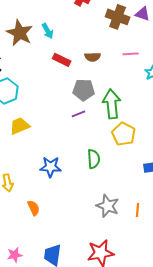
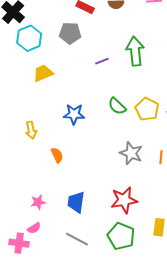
gray pentagon: (84, 90) -> (70, 33), moved
yellow pentagon: (124, 134) -> (147, 109), moved
green semicircle: (94, 159) -> (117, 106), turned 138

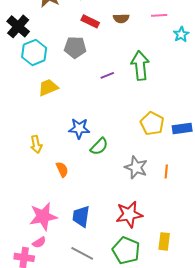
green semicircle: (117, 106) -> (99, 146), moved, turned -90
pink star: (38, 202) -> (43, 216), size x1.8

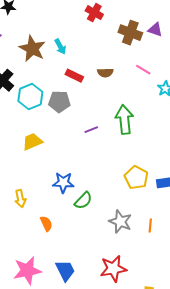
pink line: (159, 15) -> (143, 70), turned 35
cyan hexagon: (34, 52) -> (30, 97), moved
blue trapezoid: (81, 216) -> (65, 271), turned 145

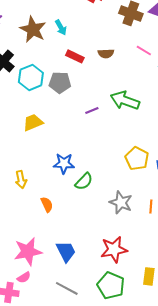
green arrow: (124, 120) -> (125, 100), turned -64

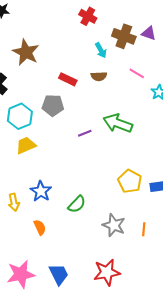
cyan arrow: (61, 27) -> (101, 50), moved
cyan hexagon: (31, 77) -> (20, 116), moved
blue star: (64, 163) -> (41, 191), moved, turned 30

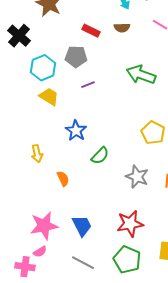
purple line: (85, 133) -> (88, 85), moved
yellow trapezoid: (26, 145) -> (49, 97), turned 55
blue star: (41, 191) -> (76, 131), moved

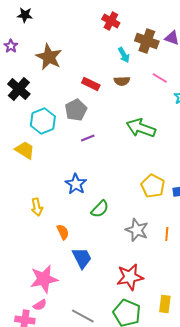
gray pentagon: (76, 57) -> (76, 110), turned -30
yellow trapezoid: (49, 97) -> (25, 150), moved
blue trapezoid: (82, 226) -> (82, 258), moved

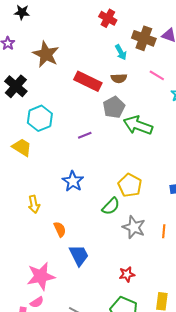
red rectangle: (91, 84) -> (88, 81), size x1.5
gray pentagon: (76, 110) -> (114, 107), moved
yellow pentagon: (153, 186) -> (130, 185), moved
green semicircle: (100, 209) -> (111, 206), moved
red star: (130, 277) -> (127, 274), size x0.6

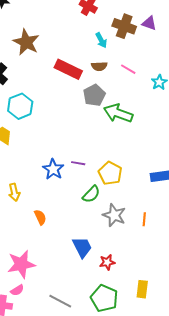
pink line: (157, 75) -> (128, 69), moved
purple line: (85, 135) -> (78, 163), moved, turned 32
blue trapezoid: (79, 255) -> (82, 247), moved

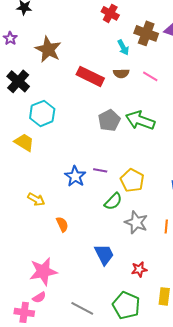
gray pentagon: (94, 95) -> (109, 120), moved
yellow arrow: (14, 192) -> (36, 199), turned -48
red star: (107, 262) -> (139, 269), moved

